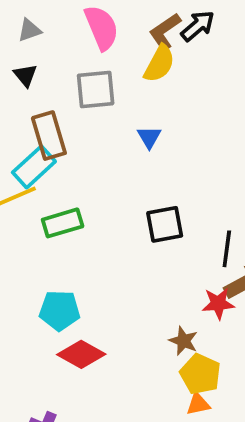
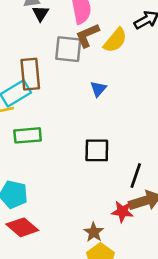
brown L-shape: (165, 32) -> (87, 35), moved
black triangle: (25, 75) -> (41, 13), moved

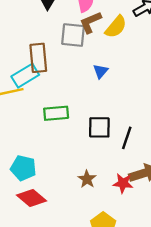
green rectangle: (28, 135) -> (56, 113), moved
black line: (136, 176) -> (127, 138), moved
brown star: (94, 232) -> (87, 179), moved

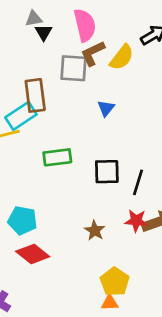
red star: (123, 183) -> (136, 221), moved

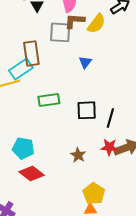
brown L-shape: (93, 53) -> (75, 21), turned 30

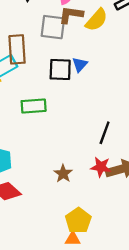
black square: (87, 110) -> (60, 70), moved

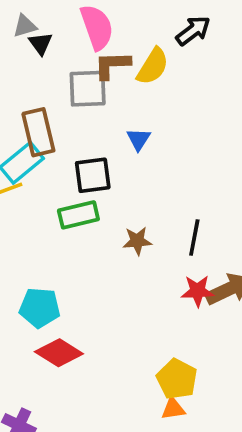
black square: (60, 70) -> (93, 175), moved
brown star: (63, 174) -> (137, 241), moved, turned -30

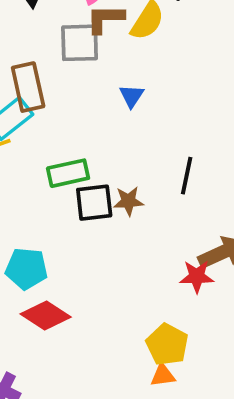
black square: (93, 175) -> (94, 203), moved
black line: (194, 238) -> (187, 176), moved
red star: (198, 291) -> (197, 276), moved

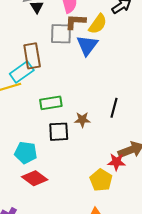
blue triangle: (132, 96) -> (87, 45), moved, size x1.6
black square: (94, 203) -> (59, 132), moved
yellow pentagon: (167, 345) -> (101, 180), moved

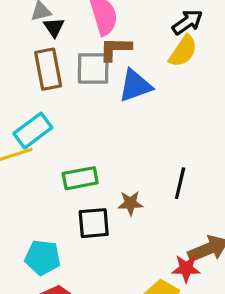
yellow semicircle: (98, 24) -> (183, 51), moved
blue triangle: (87, 45) -> (135, 86), turned 35
brown rectangle: (32, 56) -> (48, 69), moved

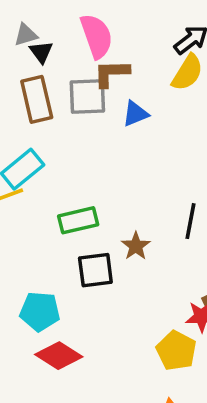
blue triangle: (135, 86) -> (135, 114), size x0.7
brown star: (130, 203) -> (136, 246), turned -30

